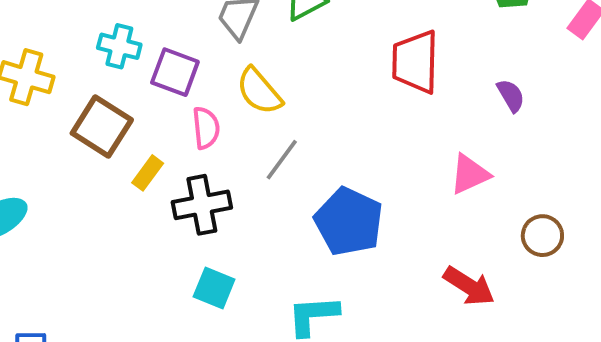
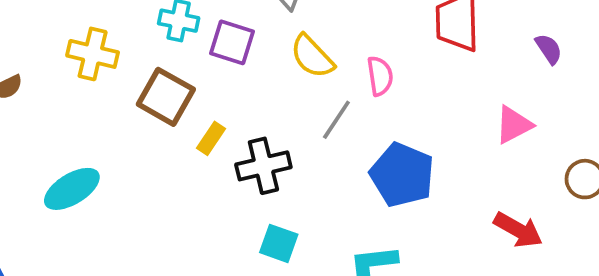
pink semicircle: (206, 128) -> (380, 76), moved

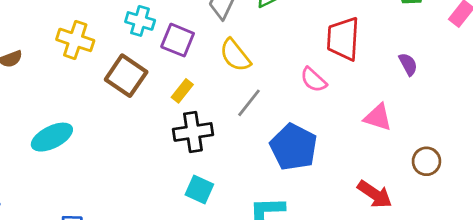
pink semicircle: (380, 76) -> (313, 80), moved, turned 136
pink triangle: (514, 125) -> (378, 117), turned 40
yellow rectangle: (211, 138) -> (182, 91), moved

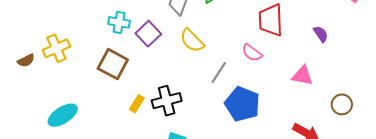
yellow cross: (75, 40) -> (56, 48), moved, turned -36
purple square: (178, 40) -> (148, 34), turned 30
yellow rectangle: (182, 91) -> (137, 104), moved
gray line: (249, 103) -> (219, 73), moved

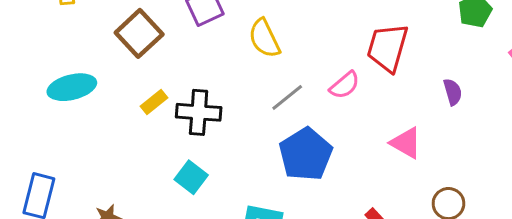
pink semicircle: (252, 53) -> (345, 85), turned -95
cyan ellipse: (63, 115) -> (72, 87), moved

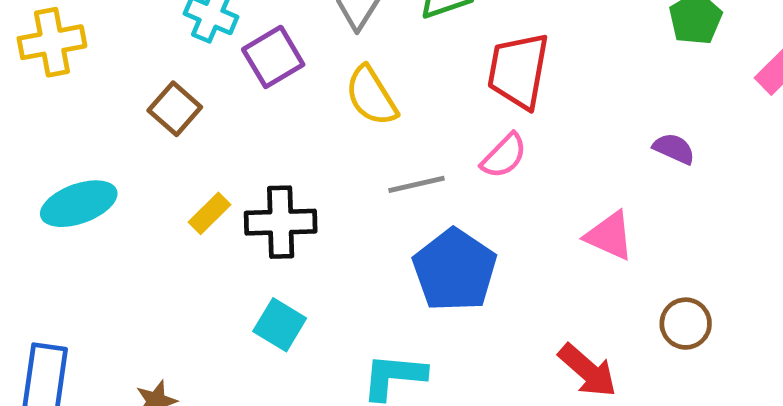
brown square: (139, 33) -> (175, 109), size x0.7
red trapezoid: (388, 48) -> (518, 71), moved
purple semicircle: (453, 92) -> (674, 149), turned -44
gray line: (287, 97) -> (416, 184), turned 32

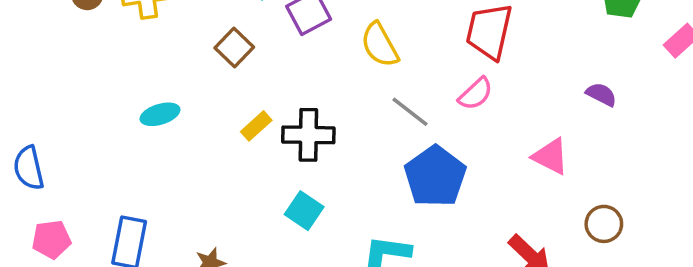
gray line: (416, 184) -> (410, 112), turned 48
cyan ellipse: (79, 204) -> (160, 114), size x0.7

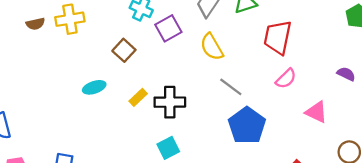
pink semicircle: (476, 94) -> (286, 79), moved
cyan ellipse: (160, 114) -> (94, 87), moved
cyan square: (304, 211) -> (168, 148), turned 30

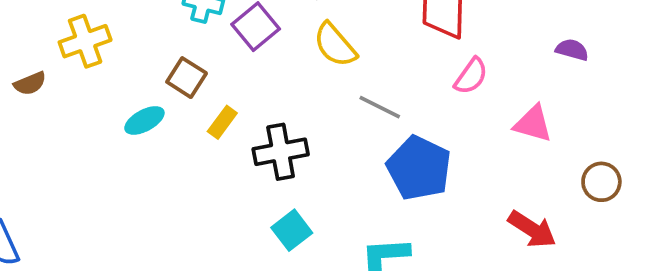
brown semicircle: (35, 24) -> (30, 83), moved
cyan ellipse: (94, 87) -> (144, 120), moved
yellow rectangle: (138, 97) -> (222, 122), moved

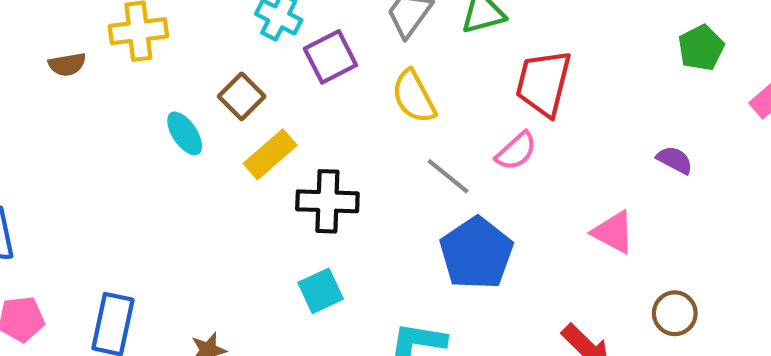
pink semicircle: (471, 76) -> (516, 151), moved
cyan ellipse: (144, 120) -> (185, 133), turned 72
yellow rectangle: (222, 122) -> (270, 154), size x1.4

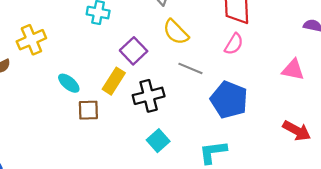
purple square: (330, 57) -> (134, 51), moved
brown square: (242, 96) -> (88, 110), moved, turned -30
gray line: (448, 176) -> (190, 68), moved

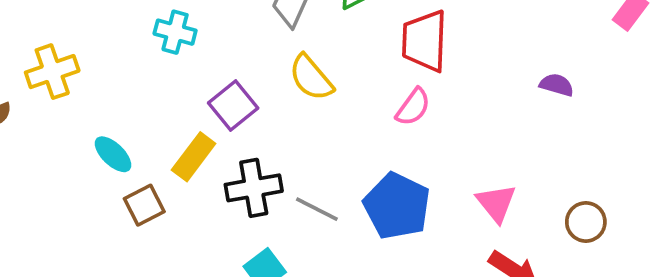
gray line: (190, 68) -> (317, 209), moved
pink triangle: (293, 70) -> (496, 203), moved, turned 35
brown square: (88, 110) -> (144, 205), turned -30

